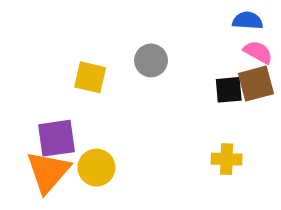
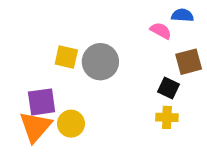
pink semicircle: (258, 52) -> (161, 31), moved
gray circle: (151, 60) -> (100, 62), moved, size x1.5
black square: (229, 90) -> (169, 88), moved, turned 30

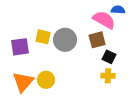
pink semicircle: (161, 31) -> (104, 20), size x1.6
brown square: (189, 62) -> (97, 40), moved
purple square: (42, 102) -> (20, 47), moved

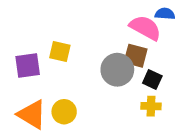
gray circle: (65, 40) -> (117, 70), moved
brown square: (97, 40) -> (136, 56), turned 30
orange triangle: (23, 82) -> (32, 115), turned -40

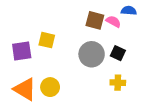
pink semicircle: (145, 28) -> (113, 21), size x0.6
brown square: (136, 56) -> (95, 20), moved
black square: (152, 80) -> (118, 53), moved

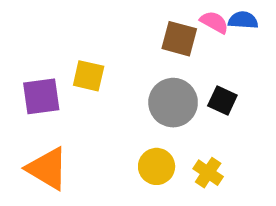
pink semicircle: (113, 21) -> (214, 22), moved
yellow cross: (118, 83) -> (208, 173), moved, turned 32
yellow circle: (50, 87) -> (157, 166), moved

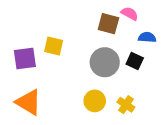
blue semicircle: (243, 20) -> (147, 37), moved

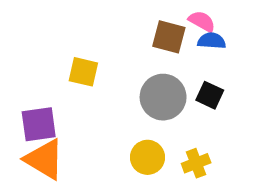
blue semicircle: (147, 37) -> (212, 41), moved
purple square: (25, 58) -> (39, 124), moved
yellow cross: (126, 105) -> (196, 163), turned 35

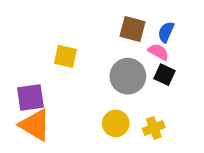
pink semicircle: (202, 21) -> (158, 52), moved
blue semicircle: (212, 41) -> (166, 32), turned -70

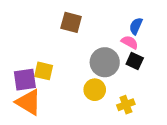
brown square: (132, 29) -> (71, 22), moved
yellow square: (65, 56) -> (44, 71), moved
yellow circle: (116, 123) -> (95, 90), moved

